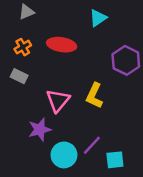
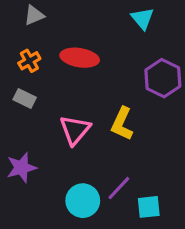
cyan triangle: (98, 18) -> (142, 18), moved, turned -36
purple star: (40, 130) -> (21, 168), moved

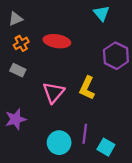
gray triangle: (34, 15) -> (16, 19), moved
purple line: (119, 188) -> (85, 134), turned -36
cyan square: (149, 207) -> (106, 147), turned 36

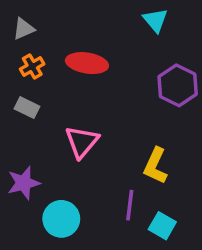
yellow L-shape: (87, 88) -> (155, 166), moved
cyan circle: (59, 143) -> (61, 219), moved

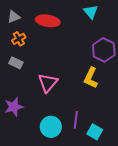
red ellipse: (87, 63) -> (48, 21), moved
yellow L-shape: (155, 166) -> (91, 78), moved
cyan circle: (61, 219) -> (51, 127), moved

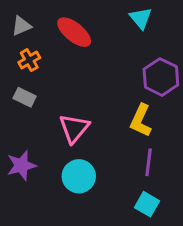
red ellipse: (48, 21) -> (74, 32), turned 30
purple line: (76, 120) -> (149, 162), moved
cyan circle: (51, 127) -> (79, 176), moved

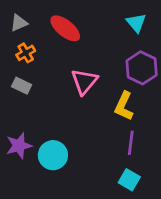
cyan triangle: (141, 18) -> (136, 23), moved
pink triangle: (74, 128) -> (84, 82), moved
cyan circle: (79, 176) -> (53, 155), moved

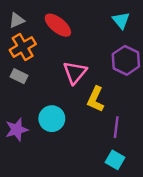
orange cross: (26, 53) -> (23, 47), size x1.5
yellow L-shape: (124, 106) -> (96, 99), moved
cyan circle: (53, 155) -> (52, 119), moved

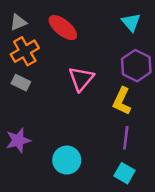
yellow L-shape: (96, 99) -> (122, 101), moved
cyan circle: (52, 119) -> (67, 160), moved

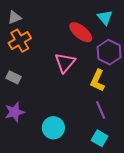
red ellipse: (63, 28) -> (81, 32), moved
gray rectangle: (21, 83) -> (13, 77), moved
purple line: (126, 138) -> (101, 110), turned -30

